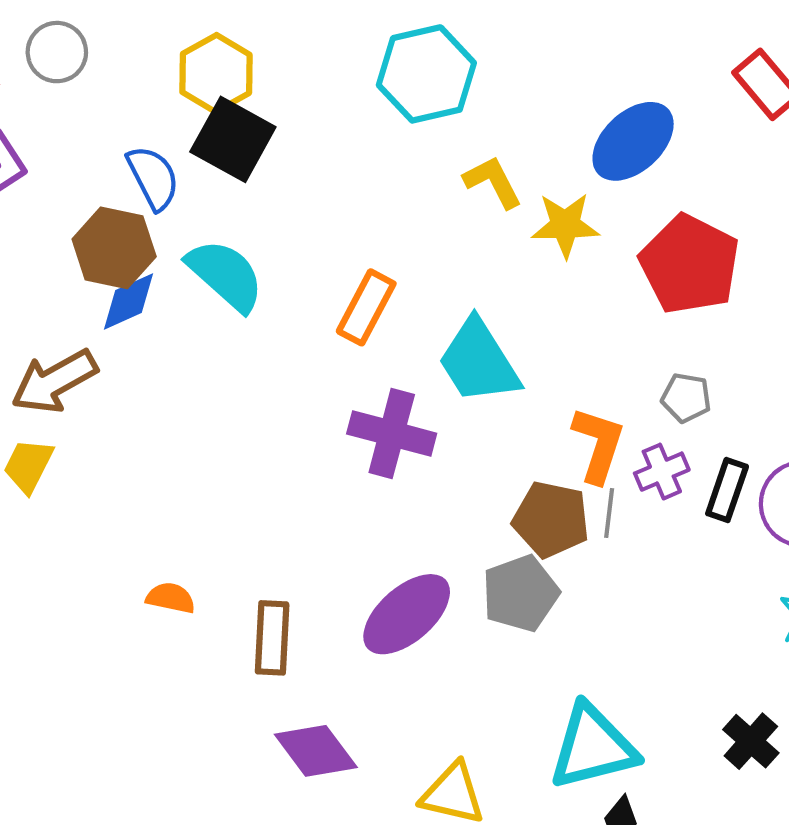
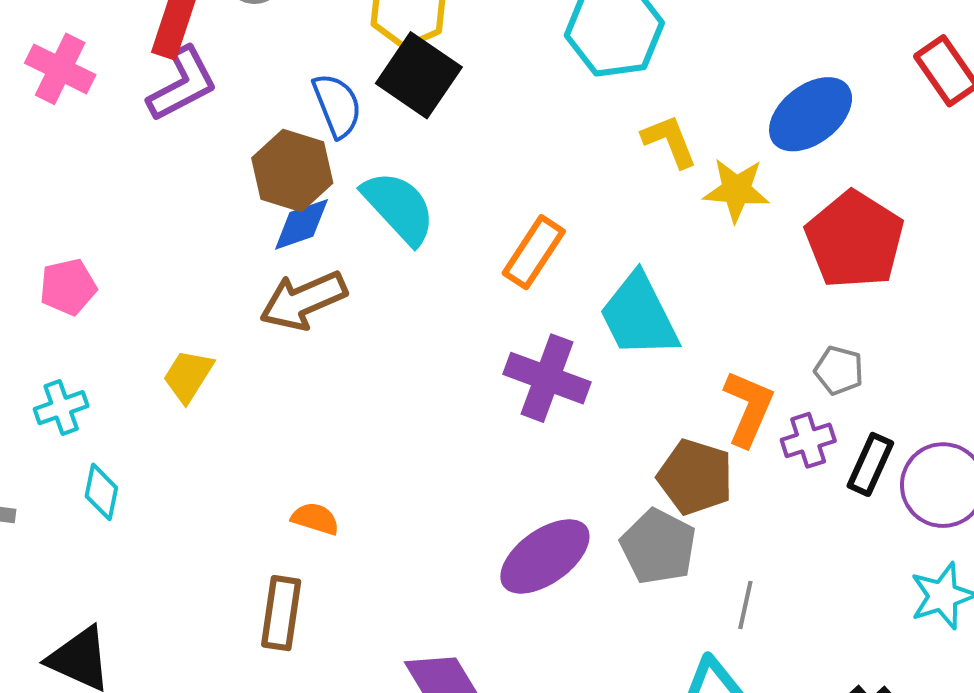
brown arrow: (54, 381) -> (303, 300), moved
gray line: (609, 513) -> (745, 605), moved
gray pentagon: (520, 593) -> (658, 547), turned -30
brown rectangle: (272, 638) -> (281, 613), moved

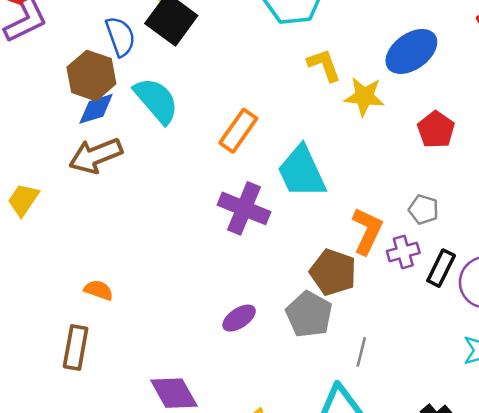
red pentagon: (855, 240) -> (436, 130), size x0.6
purple ellipse: (545, 556) -> (239, 318), size x0.6

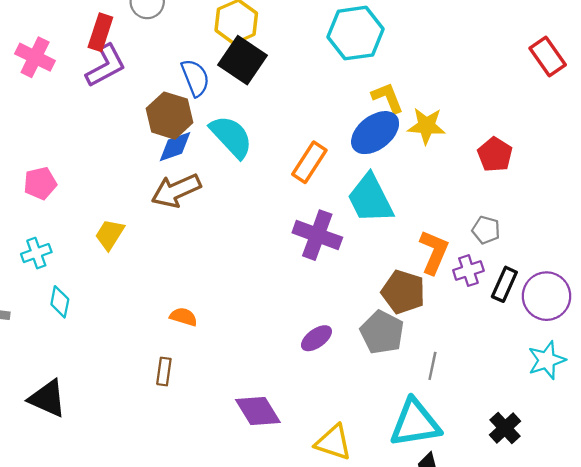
blue ellipse: (411, 51) -> (375, 133), moved
brown rectangle: (76, 347) -> (164, 371), size x0.7

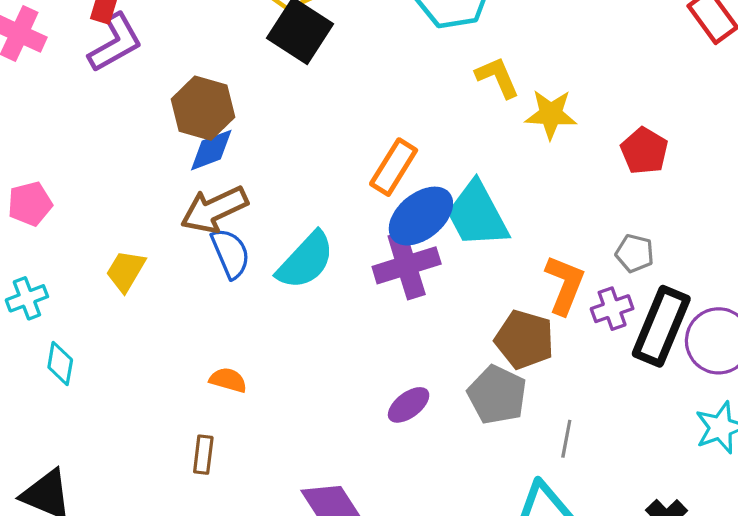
blue semicircle: (195, 78) -> (230, 253), moved
blue ellipse: (375, 133) -> (421, 216), moved
cyan semicircle: (231, 137) -> (306, 261), moved, turned 87
purple cross: (317, 235) -> (407, 265), turned -36
black rectangle: (504, 284) -> (661, 326), size x1.6

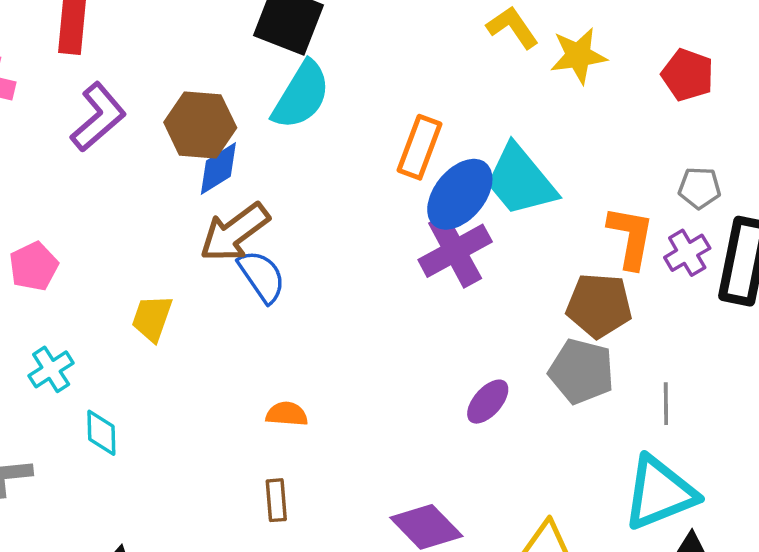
purple L-shape: (115, 43) -> (98, 117), moved
cyan semicircle: (306, 261) -> (301, 95), moved

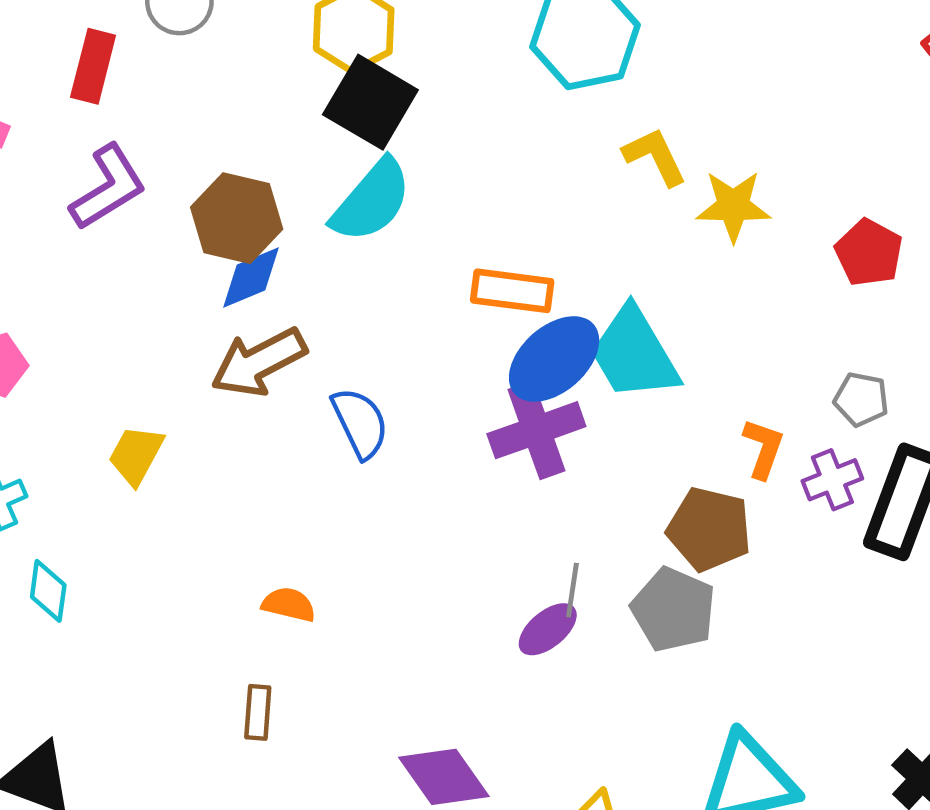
orange rectangle: (420, 147) -> (512, 291), turned 68
orange L-shape: (631, 237) -> (763, 448), size x0.7
blue semicircle: (262, 276) -> (360, 423), moved
gray line: (666, 404) -> (572, 590), moved

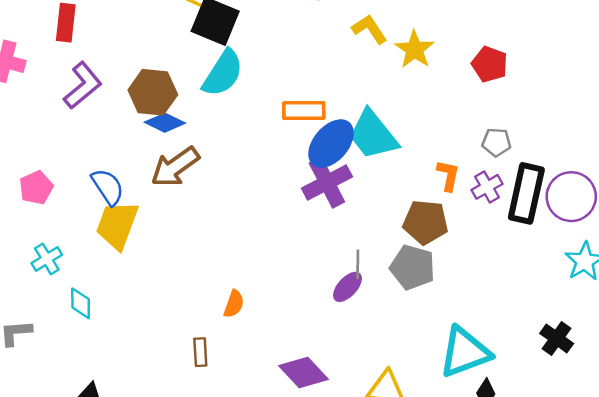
yellow star: (733, 206) -> (415, 50), turned -30
blue diamond: (251, 277) -> (165, 123), turned 57
blue semicircle: (360, 423) -> (108, 187), moved
yellow trapezoid: (136, 455) -> (117, 225), size x1.5
orange semicircle: (289, 605) -> (234, 304), moved, turned 104

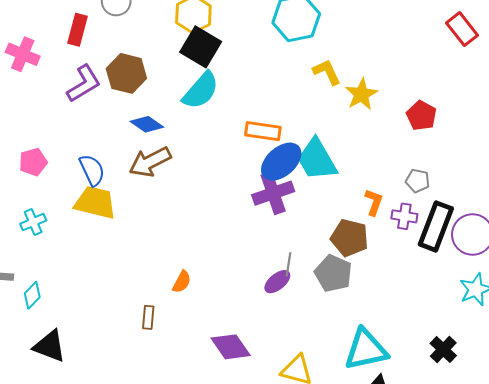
brown hexagon: (153, 92) -> (126, 73), moved
purple cross: (487, 187) -> (404, 216), turned 30
yellow trapezoid: (117, 225) -> (95, 203), turned 75
cyan diamond: (81, 303) -> (32, 295), moved, turned 36

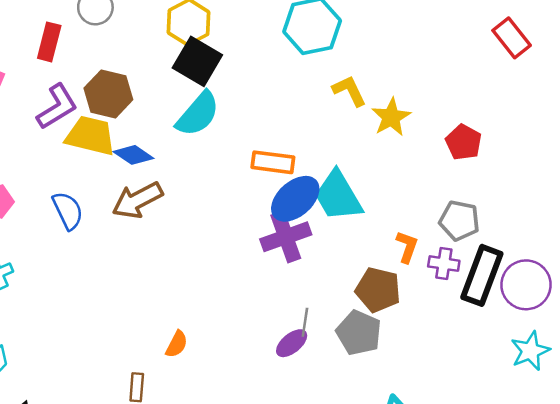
gray pentagon: (418, 181) -> (459, 221), size x1.4
yellow trapezoid: (95, 203) -> (90, 136), moved

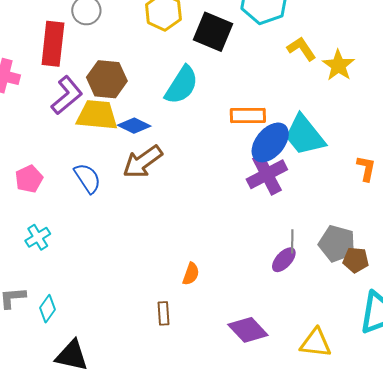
red rectangle: (49, 42) -> (53, 44), size x1.4
black square: (197, 61) -> (213, 32), moved
brown pentagon: (378, 290) -> (356, 260), moved, size x0.7

